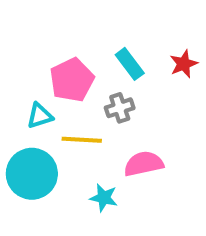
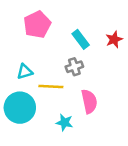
pink pentagon: (72, 80) -> (37, 25), moved
pink semicircle: (144, 164) -> (89, 101), turned 90

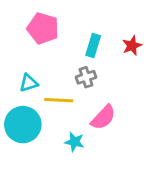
pink pentagon: (37, 25) -> (43, 28), turned -30
cyan rectangle: (81, 39) -> (93, 46), turned 54
pink semicircle: (89, 101) -> (103, 117), turned 55

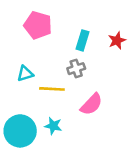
cyan circle: (23, 125) -> (20, 131), moved
cyan star: (75, 142) -> (53, 126), moved

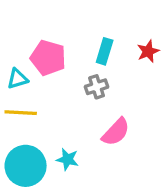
pink pentagon: (38, 25) -> (48, 58), moved
cyan triangle: (25, 74) -> (17, 79), moved
yellow line: (52, 89) -> (21, 113), moved

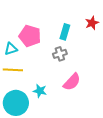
red star: (148, 51) -> (92, 23), moved
cyan star: (67, 159) -> (40, 91), moved

